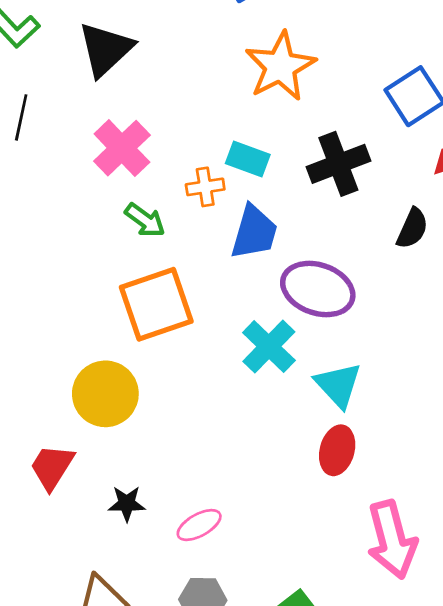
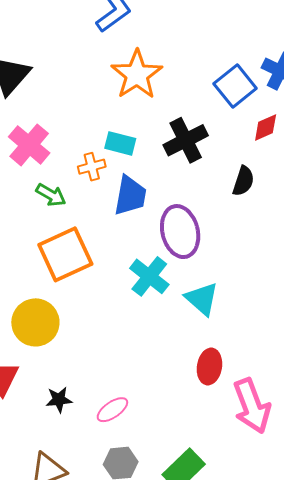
purple ellipse: (318, 289) -> (180, 232), turned 63
red ellipse: (337, 450) -> (209, 366), moved

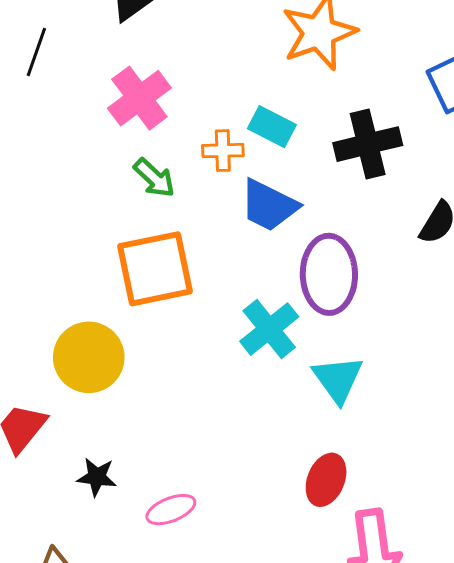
blue trapezoid: (130, 195) -> (269, 205), turned 93

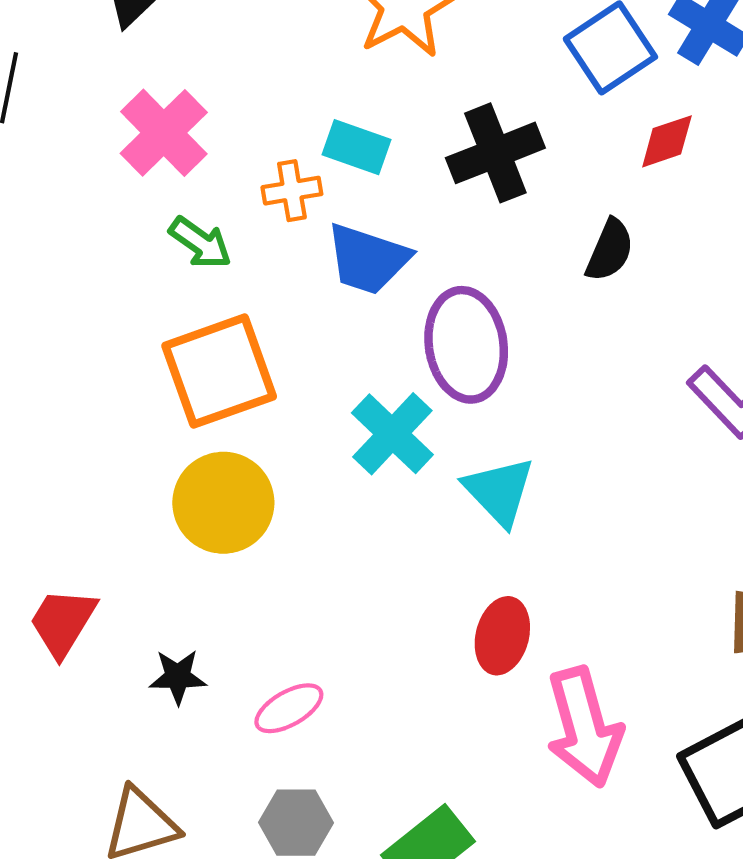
yellow circle: (89, 357) -> (223, 503), moved

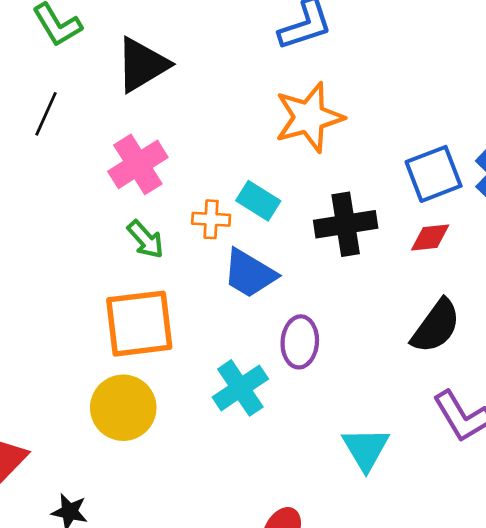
red diamond: (667, 141) -> (430, 238), moved
black semicircle: (610, 250) -> (436, 326), moved, size x1.4
purple ellipse: (466, 345) -> (300, 342), size x0.7
cyan triangle: (499, 491) -> (366, 449), moved

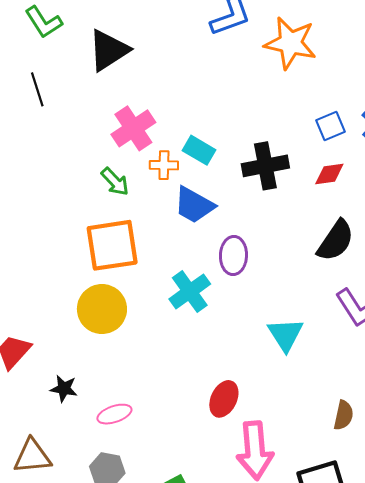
black line: (46, 114) -> (37, 89), turned -40
orange star: (309, 117) -> (290, 43), moved, turned 30
pink cross: (138, 164) -> (133, 128), moved
blue square: (434, 174) -> (330, 126), size x0.7

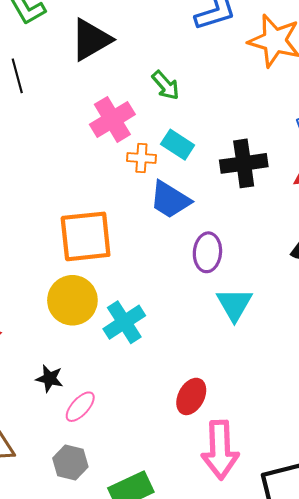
green arrow: (115, 182) -> (166, 85), moved
cyan cross: (190, 292) -> (124, 322), moved
cyan triangle: (285, 335) -> (234, 304), moved
black star: (64, 389) -> (50, 379), moved
pink ellipse: (114, 414) -> (80, 407), turned -32

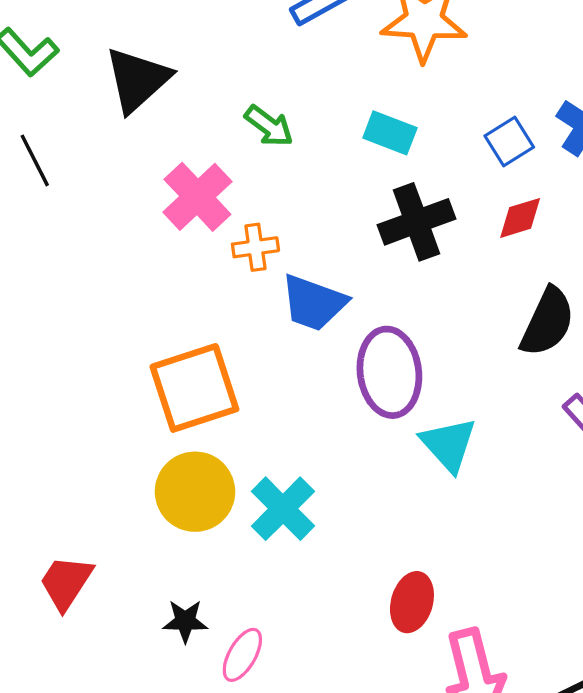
cyan rectangle: (178, 145) -> (390, 133), moved
purple ellipse: (207, 252) -> (389, 372), size x1.4

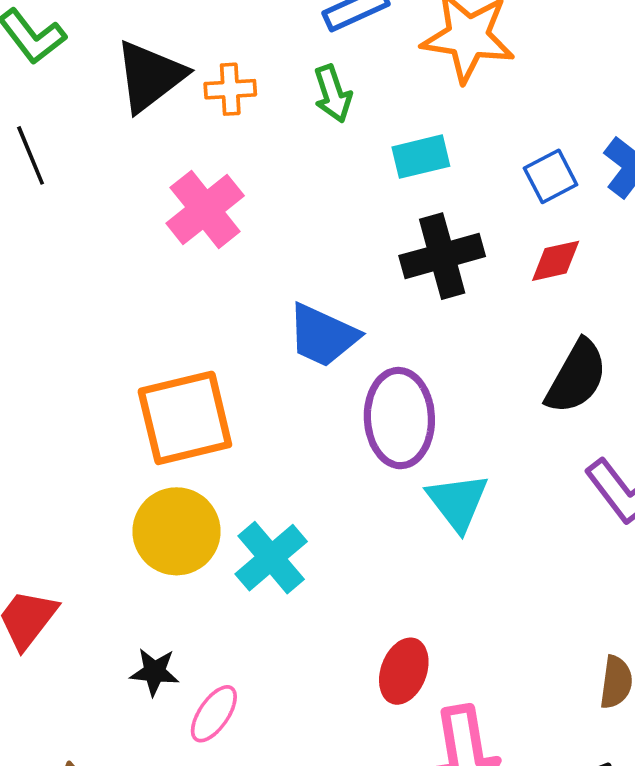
green arrow: (269, 126) -> (333, 94), moved, turned 30
cyan rectangle: (390, 133) -> (421, 157), turned -39
orange cross: (255, 247) -> (230, 89), moved

